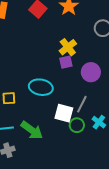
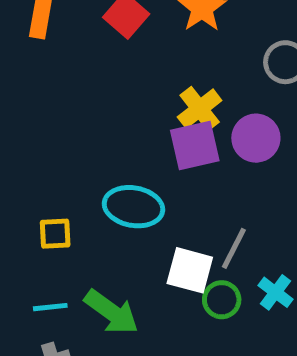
purple square: (66, 62) -> (195, 145), size x1.5
purple circle: (91, 72) -> (256, 138), moved

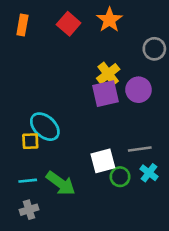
cyan ellipse: (133, 207) -> (45, 127), moved, turned 32
gray line: (234, 248) -> (140, 149), moved, turned 55
white square: (190, 270) -> (103, 161), turned -30

